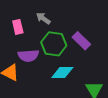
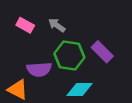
pink rectangle: (18, 27) -> (25, 25), moved, turned -48

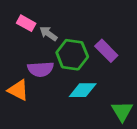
gray arrow: (57, 25) -> (48, 34), moved

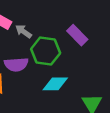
purple rectangle: (106, 51) -> (77, 35), moved

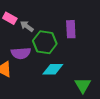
purple rectangle: (77, 35) -> (71, 29), turned 42

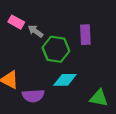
purple semicircle: (21, 53) -> (33, 96), moved
green triangle: (83, 85) -> (99, 98), turned -48

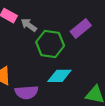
purple rectangle: (85, 35) -> (81, 29), turned 54

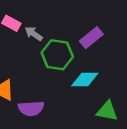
cyan diamond: (60, 76) -> (85, 80), moved

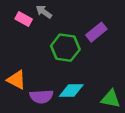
gray arrow: (34, 34) -> (44, 12), moved
cyan diamond: (85, 80) -> (71, 91), moved

